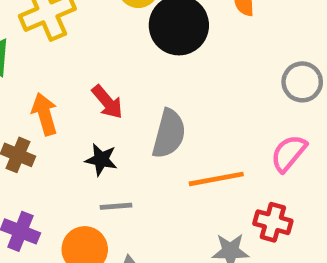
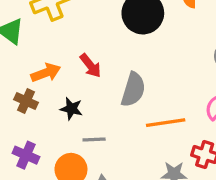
orange arrow: (45, 114) -> (46, 73), turned 84
black star: (101, 160) -> (71, 109), moved

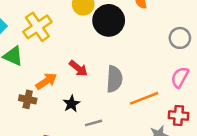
brown cross: (26, 101) -> (28, 99), moved
black star: (71, 109) -> (71, 104), turned -30

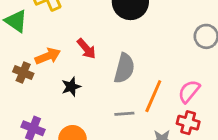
pink semicircle: (180, 77) -> (189, 91), moved
orange line: (144, 98) -> (153, 96), turned -56
gray line: (94, 123) -> (124, 114), moved

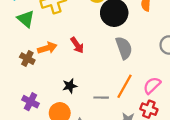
gray semicircle: (124, 68) -> (124, 48), moved, turned -40
black star: (71, 87) -> (70, 86), moved

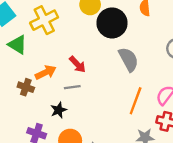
black star: (70, 86) -> (59, 110), moved
gray line: (101, 98) -> (72, 87), moved

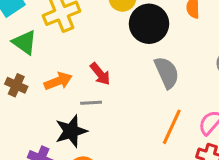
brown cross: (26, 87) -> (16, 85), moved
black star: (59, 110) -> (71, 131), size x1.5

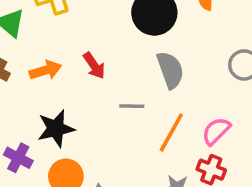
gray line: (91, 103) -> (132, 106), moved

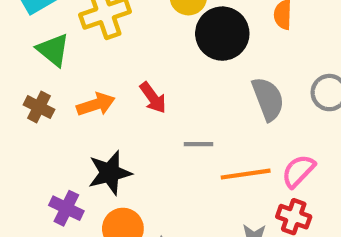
gray semicircle: (170, 70) -> (268, 99), moved
orange line: (171, 132) -> (246, 174), turned 54

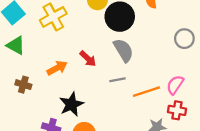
green triangle: (53, 50) -> (16, 45), moved
gray semicircle: (268, 99) -> (123, 50), moved
brown cross: (39, 107) -> (23, 85), moved

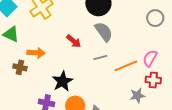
orange arrow: (57, 68) -> (36, 53), moved, turned 36

